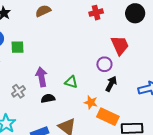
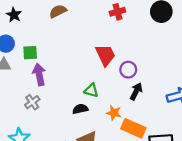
red trapezoid: (120, 45) -> (105, 55), moved
purple arrow: (41, 77) -> (39, 74), moved
black semicircle: (48, 98) -> (80, 109), moved

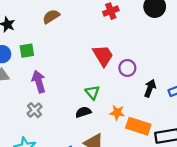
green square: (30, 53) -> (27, 51), moved
green triangle: (91, 90) -> (92, 92), turned 40
black arrow: (136, 91) -> (150, 88), moved

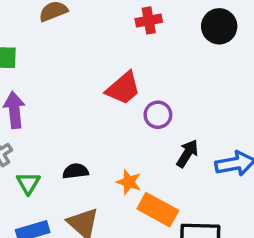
red trapezoid: (103, 56) -> (123, 88), turned 70
green triangle: (92, 92) -> (28, 183), moved

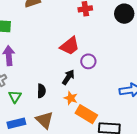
black arrow: (187, 153) -> (68, 77), moved
black semicircle: (75, 171) -> (41, 91), turned 96

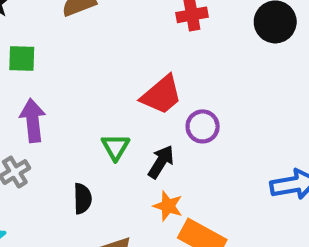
black semicircle: (41, 91) -> (82, 199), moved
green triangle: (15, 96) -> (115, 147), moved

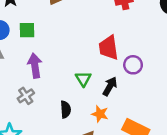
red trapezoid: (162, 95) -> (109, 48), turned 125
orange star: (168, 206) -> (100, 114), moved

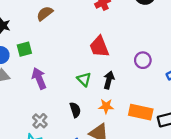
purple circle: (133, 65) -> (143, 60), moved
gray cross: (26, 96) -> (40, 121), moved

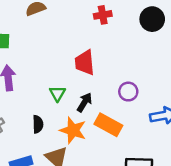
orange star: (106, 106) -> (73, 130), size x1.5
orange rectangle: (141, 112) -> (108, 125), moved

